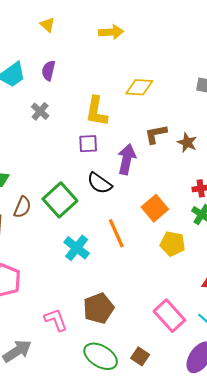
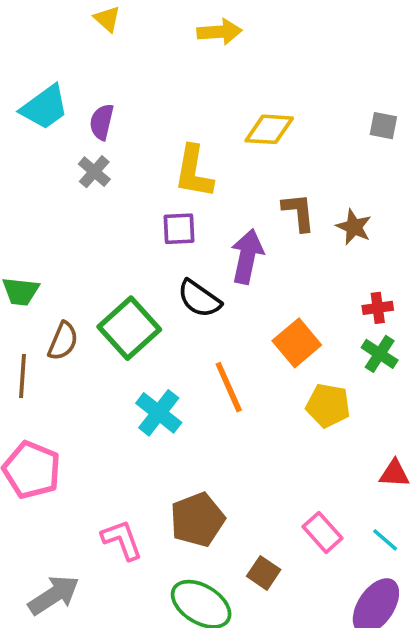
purple semicircle: (48, 71) -> (102, 122), moved
brown L-shape: (156, 134) -> (299, 212), turned 95
pink rectangle: (169, 316) -> (323, 532), size x0.7
brown square: (140, 356) -> (264, 573), moved

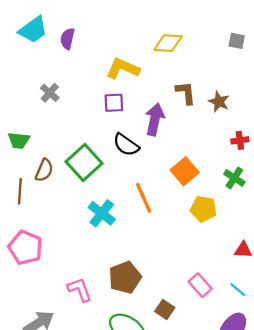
gray cross: (94, 172) -> (50, 93), moved
yellow L-shape: (194, 172) -> (123, 69), turned 104
red cross: (378, 308) -> (240, 140), moved

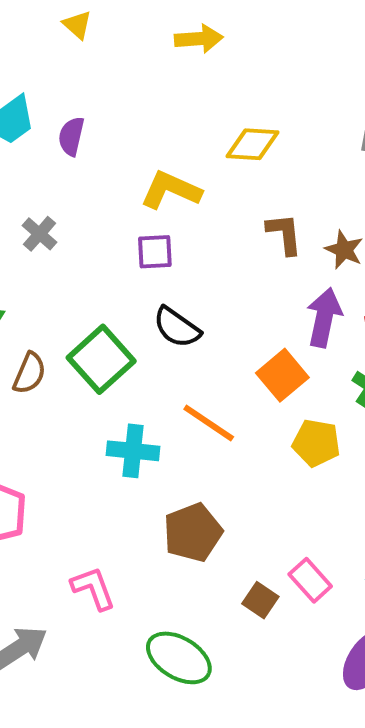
purple arrow: (155, 119) -> (324, 317), moved
orange line: (144, 198) -> (209, 423), turned -32
cyan cross: (102, 213) -> (133, 451), turned -32
brown pentagon: (125, 277) -> (193, 532), moved
brown square: (165, 309) -> (260, 600), moved

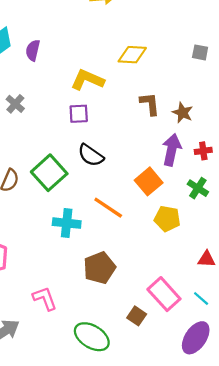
pink rectangle: (310, 580) -> (164, 294), size x1.4
brown square: (260, 600) -> (137, 316), moved

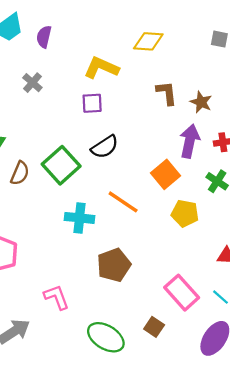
gray cross: (15, 104) -> (32, 83), moved
black semicircle: (91, 155) -> (105, 147), turned -68
brown square: (137, 316) -> (154, 327), moved

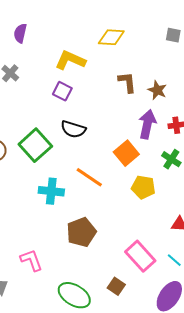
purple square: (92, 103) -> (62, 91), turned 30
black semicircle: (105, 147) -> (73, 129), turned 50

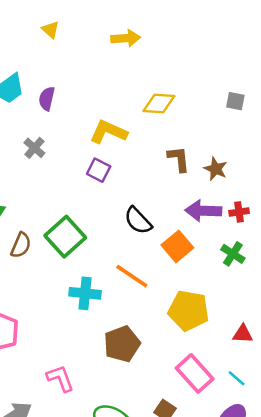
purple arrow: (147, 124) -> (203, 211), turned -100
black semicircle: (73, 129) -> (138, 221), moved, turned 30
yellow pentagon: (143, 187) -> (188, 311), moved, size x1.4

